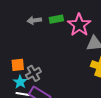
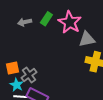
green rectangle: (56, 19) -> (46, 19), turned -40

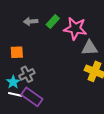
pink star: (70, 22) -> (75, 29), turned -30
orange square: (13, 68) -> (17, 52), moved

